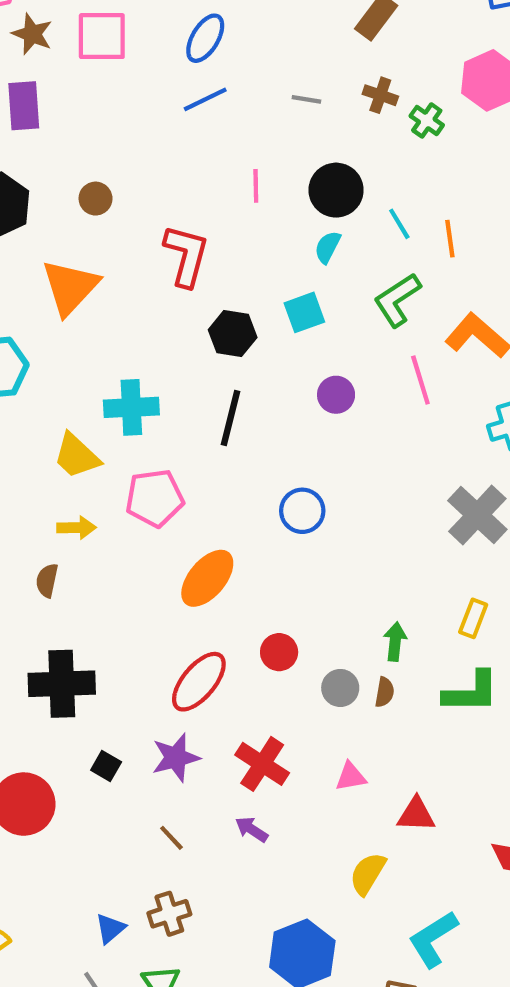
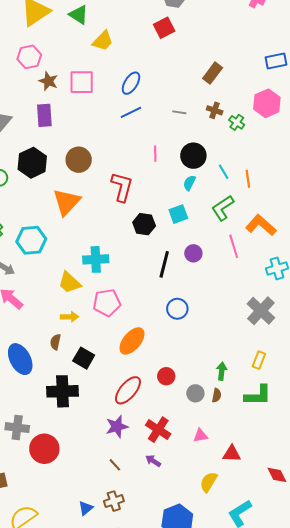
brown circle: (96, 199) -> (79, 160), size x1.6
black line: (231, 418) -> (164, 264), moved
black square: (106, 766) -> (84, 358), moved, size x1.5

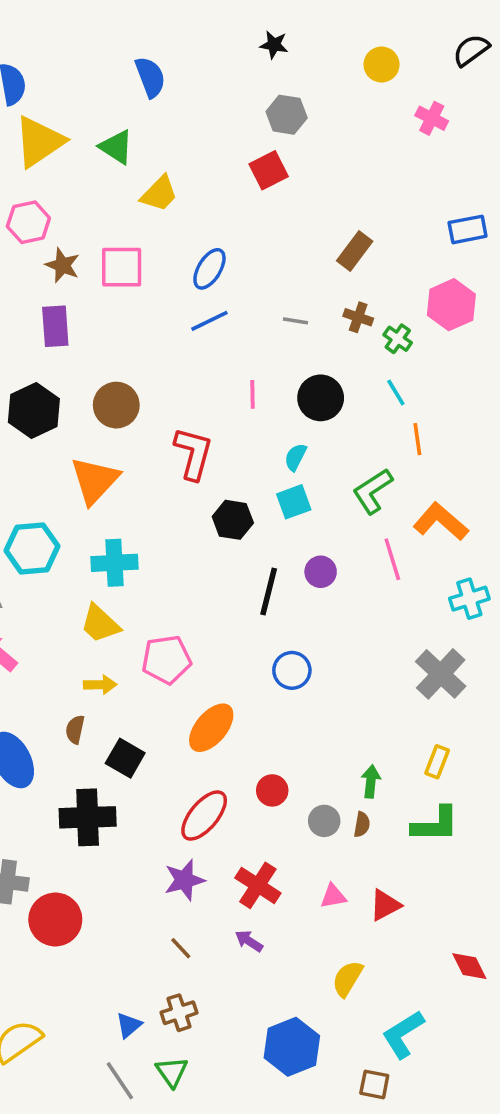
cyan line: (224, 172) -> (396, 393), moved
cyan semicircle: (189, 183) -> (295, 457), moved
cyan cross: (96, 259) -> (114, 563), moved
red triangle: (232, 454) -> (385, 905), moved, turned -30

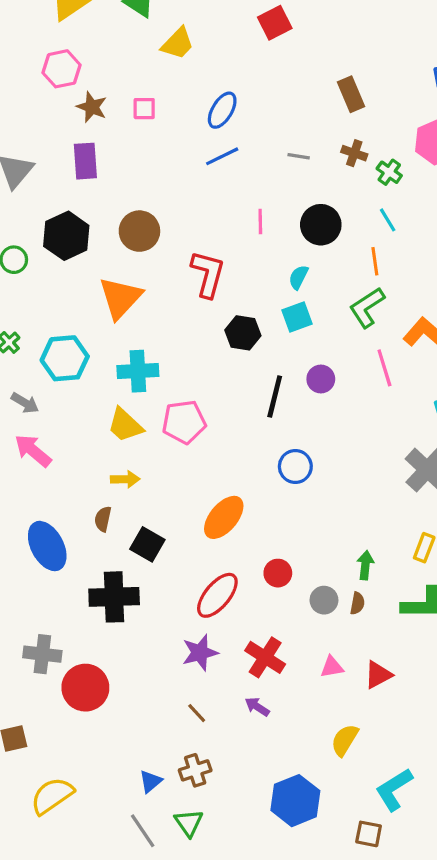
brown rectangle: (355, 251) -> (351, 94), turned -60
pink square: (122, 267) -> (144, 109), size x0.6
orange line: (417, 439) -> (375, 261), moved
pink pentagon: (166, 660) -> (184, 422), moved

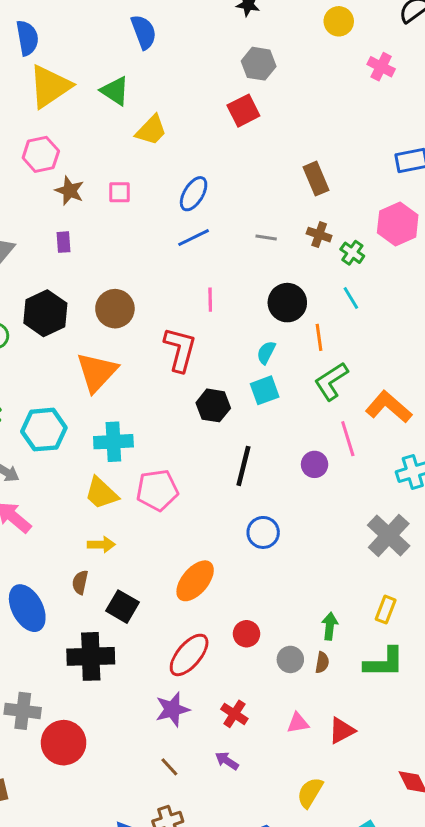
purple rectangle: (85, 161) -> (64, 242), size x0.6
pink line: (260, 222) -> (210, 300), moved
orange line: (375, 261) -> (319, 337), moved
purple circle: (321, 379) -> (315, 464), moved
red cross: (265, 657) -> (234, 714), size x0.7

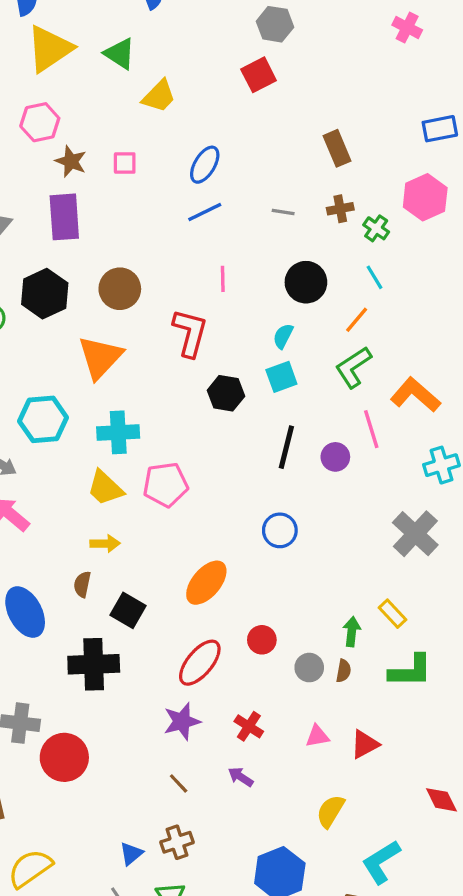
brown cross: (319, 235) -> (340, 209), turned -30
purple rectangle: (64, 242) -> (64, 217), size x2.0
orange line: (319, 337) -> (357, 320), moved, turned 48
black line: (243, 466) -> (286, 447), moved
yellow rectangle: (386, 610) -> (392, 614), moved, turned -64

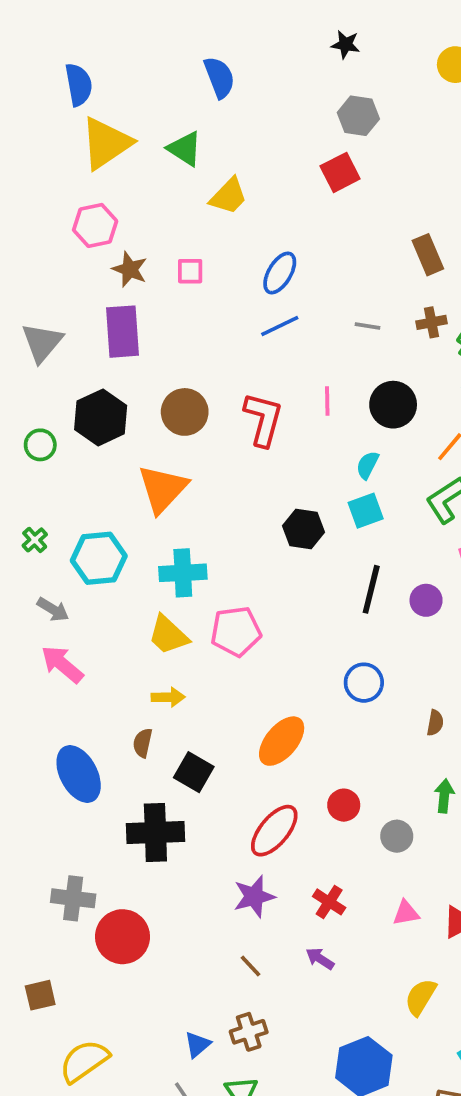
pink line: (223, 279) -> (327, 401), moved
red L-shape: (190, 333) -> (263, 419), moved
brown semicircle: (344, 671) -> (435, 723), moved

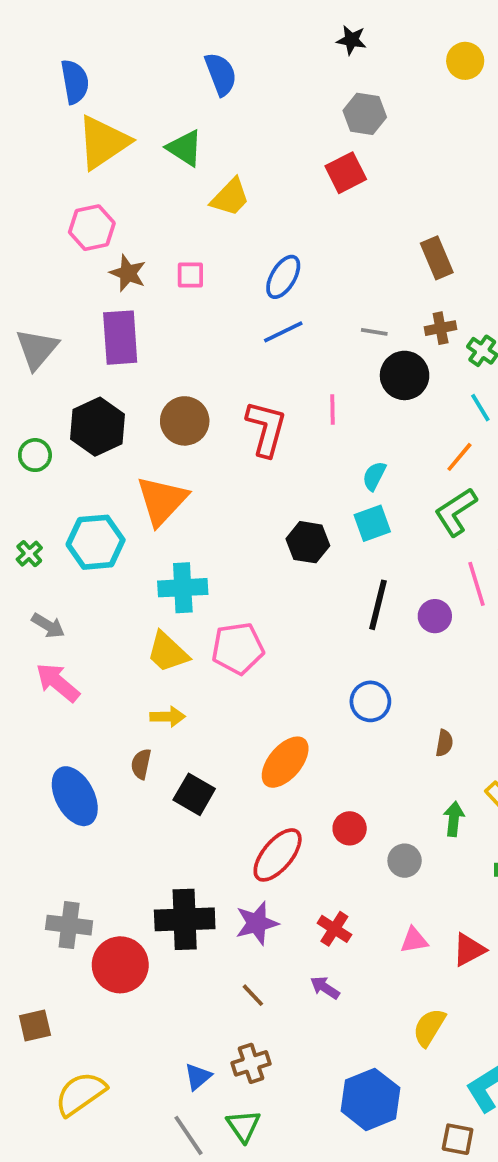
black circle: (393, 405) -> (405, 375), moved
cyan hexagon: (99, 558) -> (96, 542), moved
black cross: (155, 832) -> (185, 919), moved

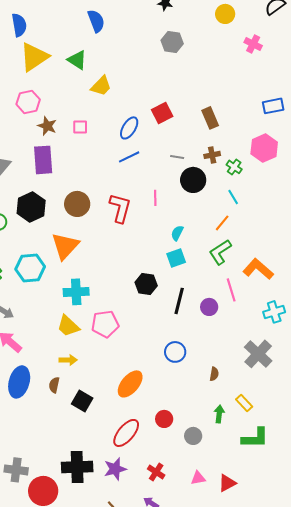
red square: (346, 173) -> (162, 113), moved
black hexagon: (308, 542) -> (146, 284), moved
blue ellipse: (75, 796) -> (19, 382), moved, turned 44

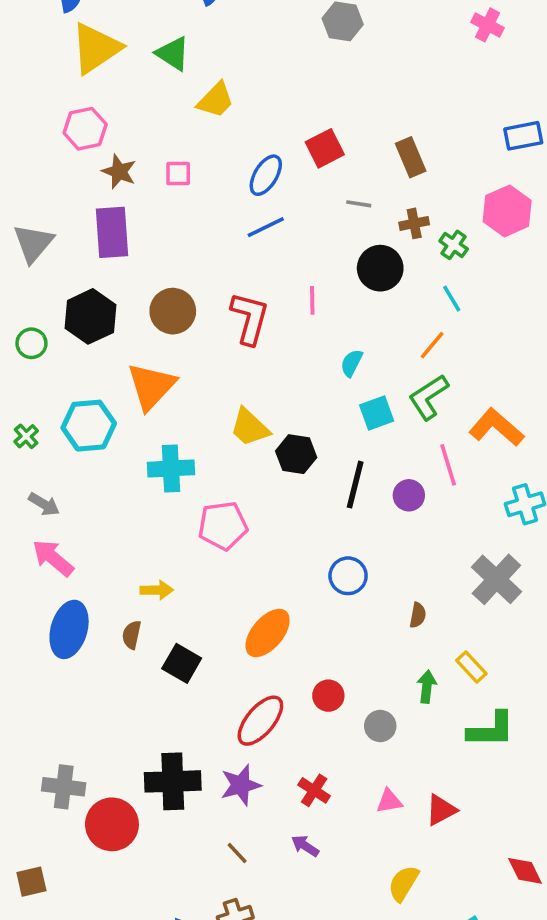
gray line: (177, 157) -> (359, 204), moved
cyan square: (176, 258) -> (377, 413), moved
yellow trapezoid: (68, 326) -> (250, 427), moved

